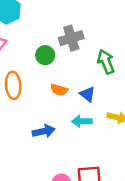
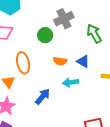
cyan arrow: (82, 121) -> (71, 82), moved
blue arrow: (44, 131) -> (43, 96), moved, turned -30

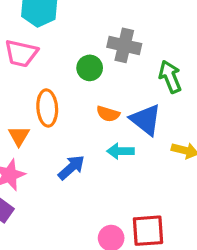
gray cross: (64, 19) -> (124, 45), turned 30
blue triangle: (83, 61) -> (146, 120), size x1.5

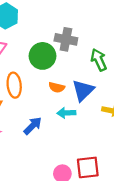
green circle: (90, 68) -> (43, 56), size x1.5
blue triangle: (146, 120) -> (83, 90), turned 40

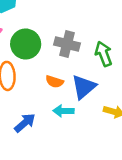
gray cross: (66, 39) -> (67, 44), moved
green circle: (43, 56) -> (26, 44), moved

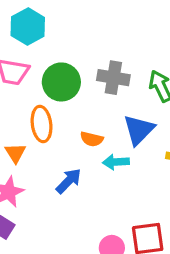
orange semicircle: (54, 82) -> (92, 139), moved

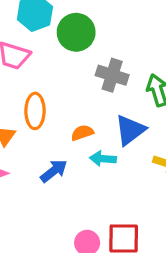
green circle: (61, 82) -> (76, 32), moved
orange semicircle: (92, 139) -> (82, 133), turned 140

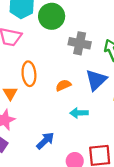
cyan arrow: (103, 159) -> (79, 113), moved
blue arrow: (54, 171) -> (45, 141), moved

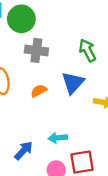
gray cross: (80, 43) -> (36, 50), moved
cyan arrow: (79, 113) -> (58, 138), moved

